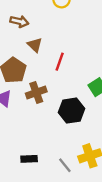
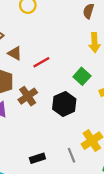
red line: (60, 62) -> (41, 62), turned 56
gray line: (65, 165) -> (72, 155), turned 32

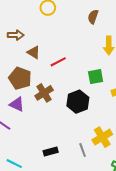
brown semicircle: (88, 11) -> (93, 17), moved
green square: (82, 76) -> (96, 77), turned 35

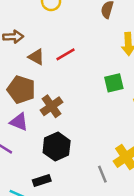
red line: (58, 62) -> (65, 54), moved
black hexagon: (78, 102) -> (57, 147), moved
black rectangle: (51, 151) -> (42, 180), moved

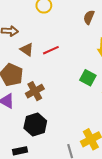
green square: (114, 83) -> (88, 78), turned 35

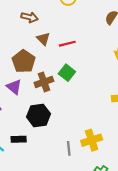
green square: (88, 78) -> (67, 73), moved

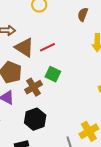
brown triangle: (43, 39) -> (24, 48), size x1.5

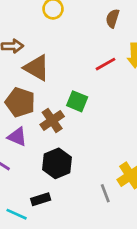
red line: (47, 47) -> (106, 64), moved

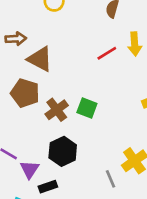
green square: (77, 101) -> (87, 108), moved
purple triangle: (17, 137) -> (30, 169), moved, turned 42

